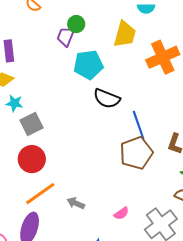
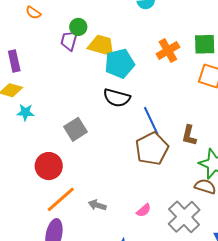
yellow trapezoid: (125, 34) -> (101, 46), moved, turned -84
orange cross: (163, 57) -> (168, 51), size x0.7
cyan pentagon: (88, 65) -> (120, 63), moved
gray square: (31, 124) -> (76, 129), moved

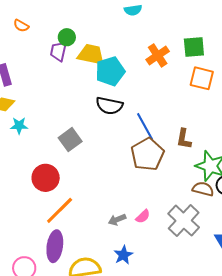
gray arrow: (97, 205) -> (117, 220), moved, turned -36

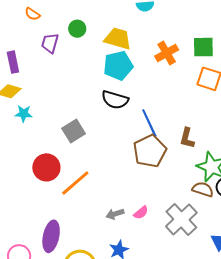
purple trapezoid: (58, 51) -> (50, 43), moved
yellow trapezoid: (91, 54) -> (118, 39), moved
orange line: (60, 210) -> (75, 183), moved

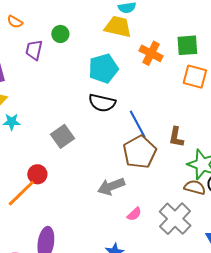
yellow trapezoid: (118, 39) -> (118, 27), moved
orange cross: (167, 53) -> (151, 53), turned -30
red circle: (46, 167) -> (37, 174), size x0.7
orange line: (75, 183) -> (21, 193), moved
gray arrow: (115, 214) -> (111, 186), moved, size x1.5

